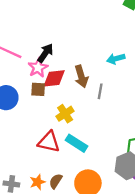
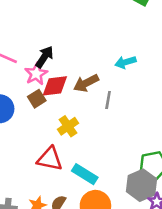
brown arrow: (81, 76) -> (86, 83), turned 80
brown square: (38, 89) -> (37, 99), turned -35
cyan rectangle: (76, 143) -> (85, 174), moved

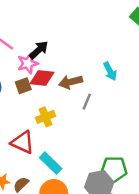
cyan arrow: (126, 62) -> (110, 71), turned -114

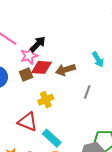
gray line: (87, 102) -> (87, 92), moved

